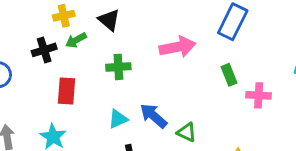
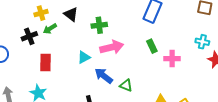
pink arrow: (178, 47) -> (112, 47), moved
green cross: (118, 67) -> (99, 25), moved
cyan triangle: (118, 119) -> (84, 57), moved

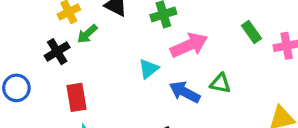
red rectangle: (45, 63) -> (77, 97), moved
green triangle: (126, 85) -> (220, 83), moved

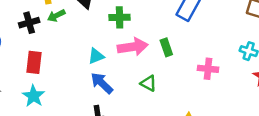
green rectangle: (252, 32) -> (166, 47), moved
blue arrow: (185, 92) -> (102, 83), moved

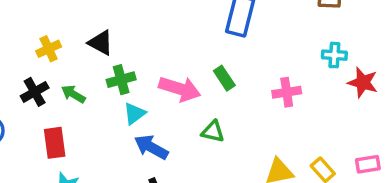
green arrow: (56, 16) -> (73, 94), moved, turned 72
green cross: (120, 17) -> (121, 80), moved
pink arrow: (133, 47) -> (180, 89), turned 40

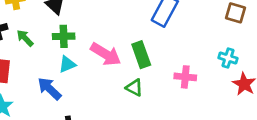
green rectangle: (224, 78) -> (141, 55), size x1.4
green triangle: (213, 132) -> (134, 88), moved
blue arrow: (151, 147) -> (49, 89), moved

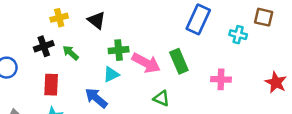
green cross: (64, 36) -> (119, 50), moved
cyan cross: (228, 58) -> (238, 35), moved
green triangle: (134, 88) -> (161, 98), moved

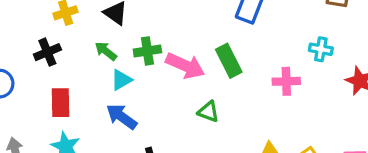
cyan cross: (238, 35) -> (321, 49), moved
green arrow: (71, 53) -> (106, 51), moved
cyan triangle: (111, 74) -> (121, 80), moved

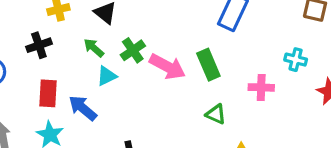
green cross: (147, 51) -> (133, 50), turned -30
green triangle: (208, 112) -> (216, 114), moved
blue arrow: (122, 117) -> (83, 108), moved

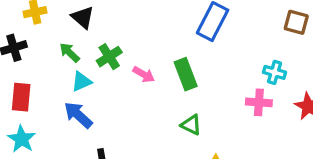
pink arrow: (167, 67) -> (144, 74), size x0.6
pink cross: (261, 87) -> (259, 102), moved
blue arrow: (83, 108) -> (78, 115), moved

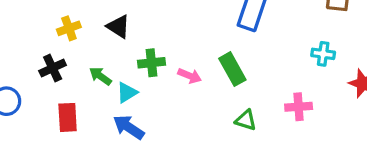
green arrow: (70, 52) -> (100, 76), moved
green cross: (109, 57) -> (152, 63), turned 35
pink cross: (259, 102) -> (299, 107), moved

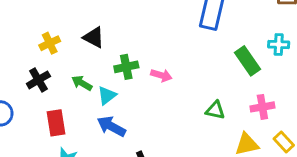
green rectangle: (232, 69) -> (248, 61), moved
pink cross: (299, 107) -> (262, 107), moved

